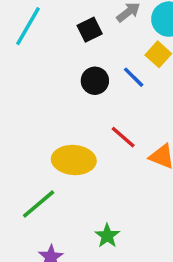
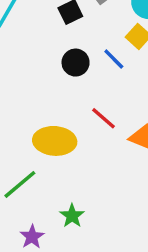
green star: (107, 236) -> (72, 216), moved

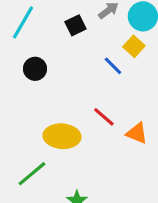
black circle: (76, 63) -> (35, 69), moved

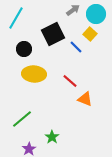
black square: (75, 25) -> (53, 34), moved, size x1.6
orange triangle: (137, 133) -> (85, 99), moved
yellow ellipse: (62, 136) -> (34, 74), moved

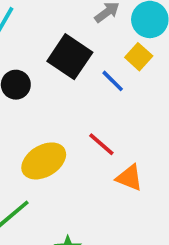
black square: (53, 34) -> (70, 57), turned -30
yellow ellipse: (34, 74) -> (44, 161), moved, turned -35

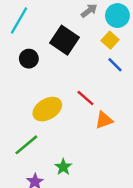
blue line: (113, 81) -> (115, 65), moved
orange triangle: (129, 178) -> (104, 120), turned -42

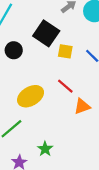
yellow square: (110, 40) -> (65, 51), moved, turned -32

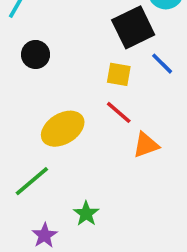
black square: (46, 33) -> (133, 27), moved, turned 30
yellow square: (65, 51) -> (119, 74), moved

